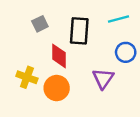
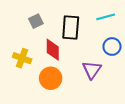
yellow cross: (27, 77) -> (22, 58), moved

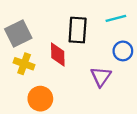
gray square: (36, 21) -> (18, 34), moved, size x1.6
orange circle: (51, 78) -> (40, 99), moved

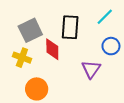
cyan line: (116, 18) -> (105, 17), turned -30
gray square: (18, 34) -> (30, 30), moved

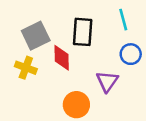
cyan line: (105, 17) -> (123, 20), turned -60
orange circle: (37, 89) -> (76, 105), moved

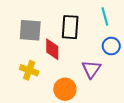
gray square: (36, 36) -> (30, 30), turned 30
yellow cross: (26, 68) -> (29, 70), moved

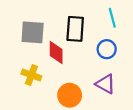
blue circle: (111, 46) -> (107, 49), moved
purple triangle: (91, 69) -> (106, 84), moved, turned -36

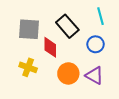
black rectangle: (75, 29) -> (67, 26), turned -45
orange circle: (70, 95) -> (68, 73), moved

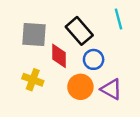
blue circle: (96, 44) -> (94, 59), moved

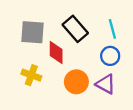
cyan line: (119, 19) -> (112, 29), moved
blue circle: (94, 59) -> (110, 56), moved

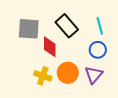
yellow cross: (31, 75) -> (43, 76), moved
purple triangle: (106, 84) -> (94, 75), turned 42

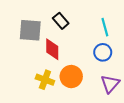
black rectangle: (67, 26) -> (61, 21), moved, size x0.7
purple triangle: (94, 75) -> (110, 84), moved

